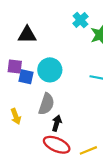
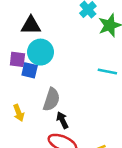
cyan circle: (50, 70) -> (41, 52), moved
black arrow: (57, 123) -> (62, 120), turned -42

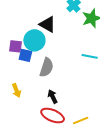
black triangle: (31, 25) -> (48, 24), moved, turned 30
gray semicircle: (51, 99) -> (47, 67), moved

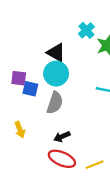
cyan circle: (34, 40) -> (56, 74), moved
black arrow: (53, 96) -> (62, 137), turned -88

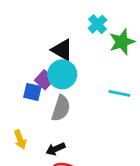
purple square: (19, 78) -> (45, 80), moved, turned 35
black arrow: (62, 137) -> (55, 149), moved

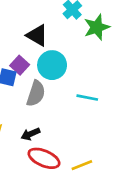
cyan circle: (62, 74) -> (52, 65), moved
cyan line: (119, 93) -> (87, 98), moved

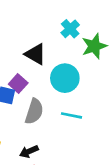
cyan circle: (52, 65) -> (65, 78), moved
cyan line: (87, 98) -> (72, 115), moved

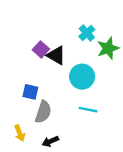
purple square: (18, 83) -> (41, 49), moved
gray semicircle: (34, 111) -> (43, 112), moved

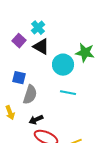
cyan cross: (87, 33) -> (38, 28), moved
green star: (108, 48) -> (85, 53), moved, turned 30
purple square: (41, 49) -> (19, 41), moved

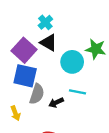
purple square: (19, 41) -> (24, 50), moved, size x1.6
blue square: (19, 78) -> (25, 76), size x1.6
black arrow: (36, 120) -> (56, 103), moved

